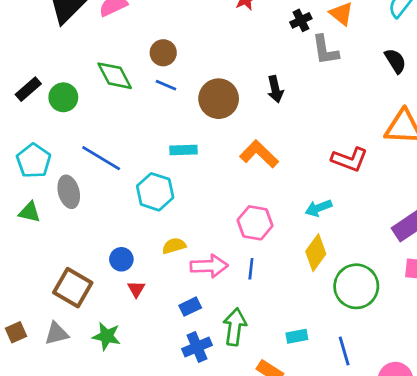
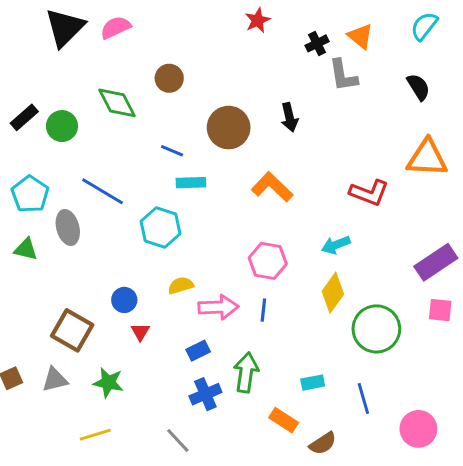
blue line: (166, 85) -> (172, 151), moved

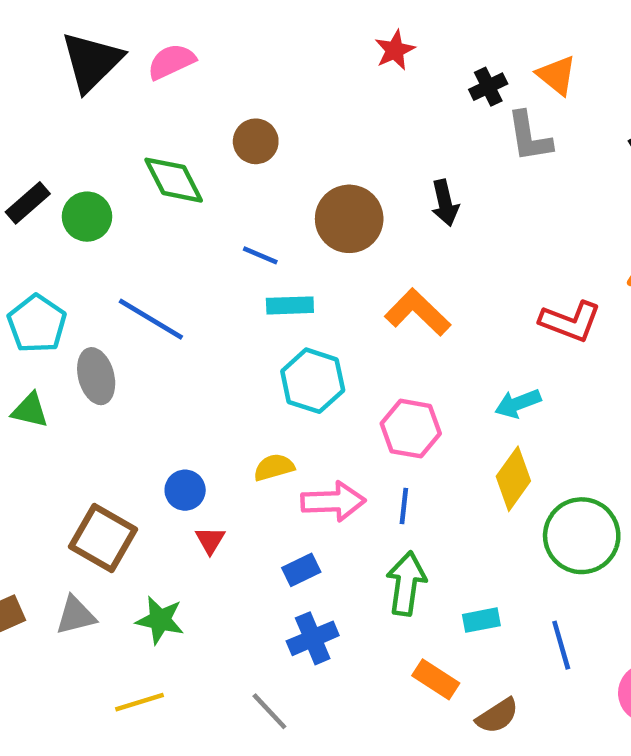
cyan hexagon: (160, 227) -> (313, 381), moved
green arrow: (246, 372) -> (406, 584), moved

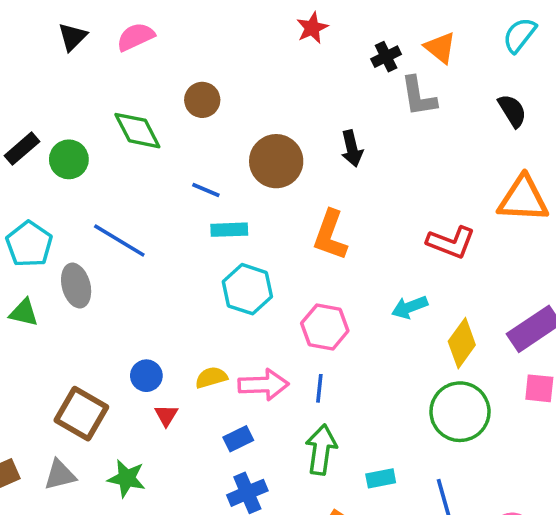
black triangle: (92, 62) -> (72, 37), size x0.6
orange L-shape: (418, 312) -> (330, 235), turned -114
yellow semicircle: (274, 467) -> (211, 377), moved
yellow diamond: (513, 479) -> (462, 343), moved

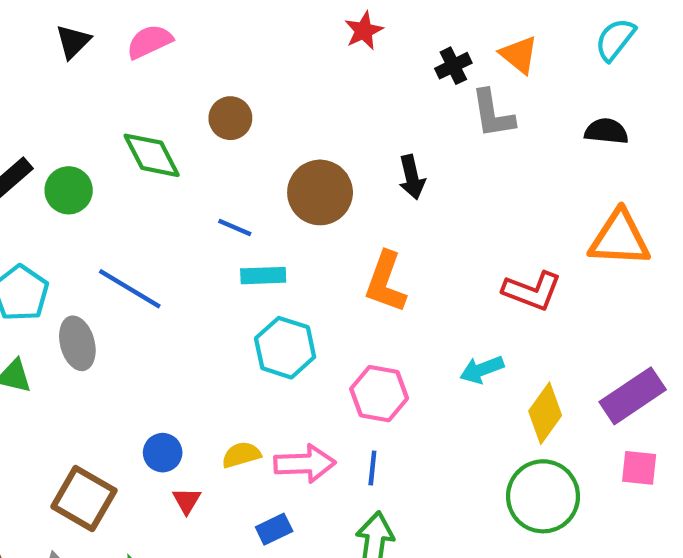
black semicircle: (512, 111) -> (606, 131), turned -52

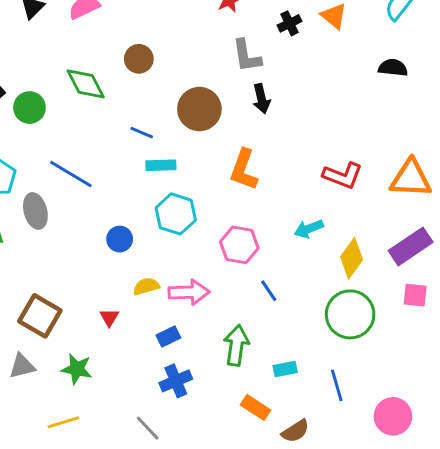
gray L-shape: (493, 114) -> (247, 56), moved
orange triangle: (620, 238) -> (411, 178), moved
blue circle: (163, 453) -> (120, 239), moved
blue line: (372, 468) -> (269, 291), moved, turned -40

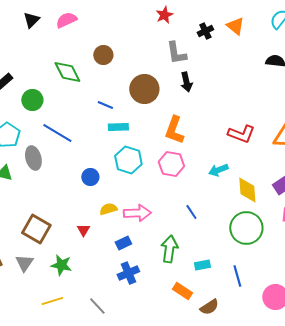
green circle: (29, 108) -> (32, 100), moved
pink hexagon: (239, 245) -> (171, 164), moved
yellow diamond: (352, 258) -> (247, 190), turned -40
gray triangle: (22, 366) -> (24, 263), turned -42
gray line: (148, 428) -> (97, 306), moved

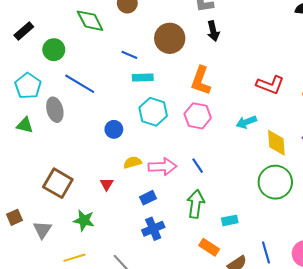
blue line: (191, 212) -> (198, 166), moved
gray triangle: (24, 263) -> (42, 230), moved
blue line: (237, 276) -> (266, 253), moved

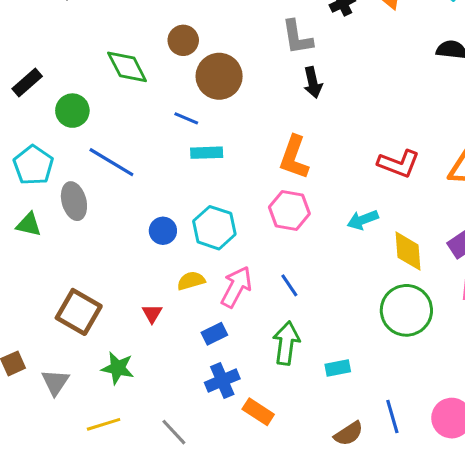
brown circle: (170, 38) -> (219, 76), moved
cyan hexagon: (153, 112) -> (214, 228), moved
pink arrow: (162, 167) -> (236, 287), turned -60
orange rectangle: (209, 247) -> (258, 412), moved

